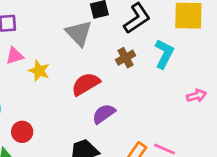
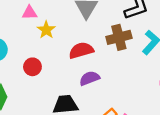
brown cross: (126, 58) -> (119, 37), size x1.5
red circle: (22, 132) -> (32, 67), moved

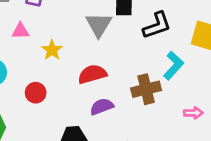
pink triangle: (30, 13) -> (20, 31), moved
brown cross: (119, 37) -> (146, 89), moved

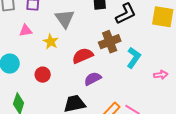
gray triangle: (99, 25) -> (65, 19), moved
cyan L-shape: (174, 66) -> (134, 58), moved
brown cross: (146, 89) -> (110, 42), moved

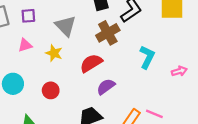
brown cross: (110, 42) -> (108, 33), moved

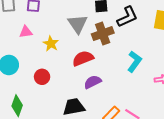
gray triangle: (66, 26) -> (78, 24), moved

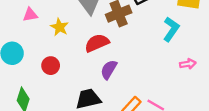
cyan L-shape: (134, 62) -> (171, 29), moved
purple semicircle: (93, 82) -> (109, 70), turned -30

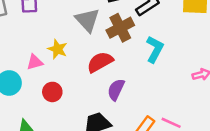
pink triangle: (30, 15) -> (35, 62), moved
cyan L-shape: (171, 29) -> (155, 49), moved

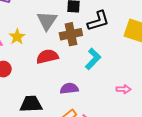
purple semicircle: (116, 90) -> (69, 88), moved, turned 42

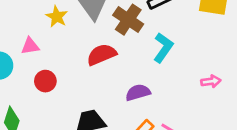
brown cross: (71, 34) -> (128, 20), turned -35
yellow star: (17, 37) -> (57, 17), moved

